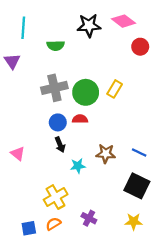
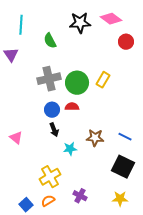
green semicircle: (56, 46) -> (50, 41), turned 63
blue square: (29, 228) -> (26, 205), turned -32

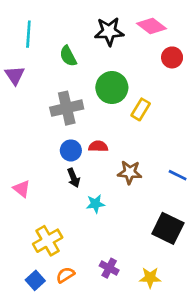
green circle: (77, 83) -> (112, 88), moved
blue line: (125, 137) -> (178, 175), moved
brown star: (95, 138) -> (130, 172), moved
yellow cross: (50, 177) -> (48, 241), moved
yellow star: (120, 199) -> (150, 278), moved

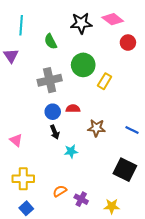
yellow cross: (48, 241) -> (23, 179), moved, turned 30
orange semicircle: (65, 275) -> (60, 191), moved

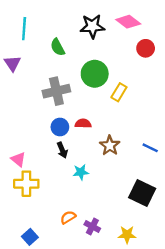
brown star: (96, 128) -> (110, 146), turned 30
yellow cross: (23, 179) -> (26, 184), moved

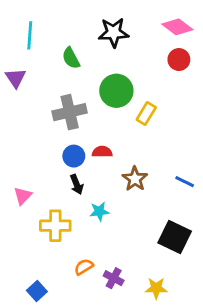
pink diamond: (128, 22) -> (177, 27), moved
pink triangle: (18, 159) -> (23, 196), turned 35
yellow cross: (26, 184) -> (55, 226), moved

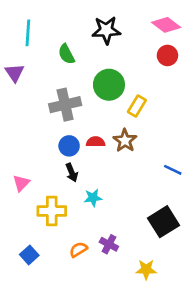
brown star: (135, 179) -> (125, 141), moved
black square: (175, 237) -> (163, 222), turned 32
purple cross: (114, 278) -> (109, 244), moved
blue square: (37, 291) -> (29, 255), moved

